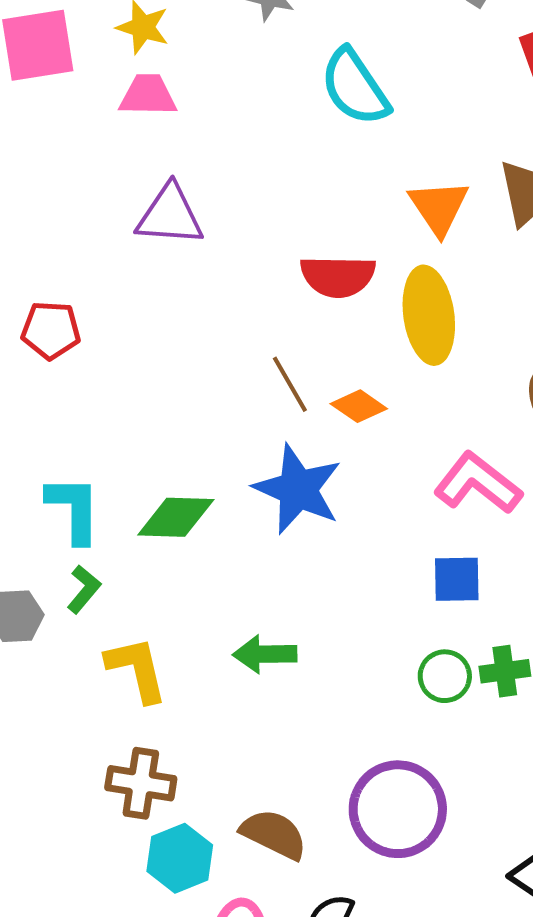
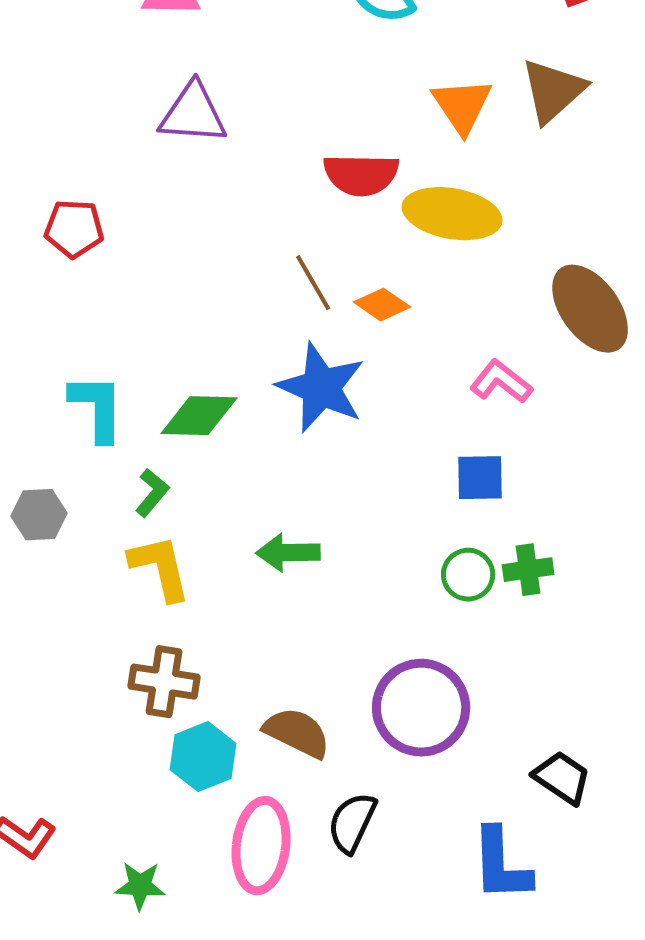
yellow ellipse: (429, 315) -> (452, 214), turned -72
pink L-shape: (478, 483) -> (501, 382), size x0.7
green L-shape: (84, 589) -> (152, 493), moved

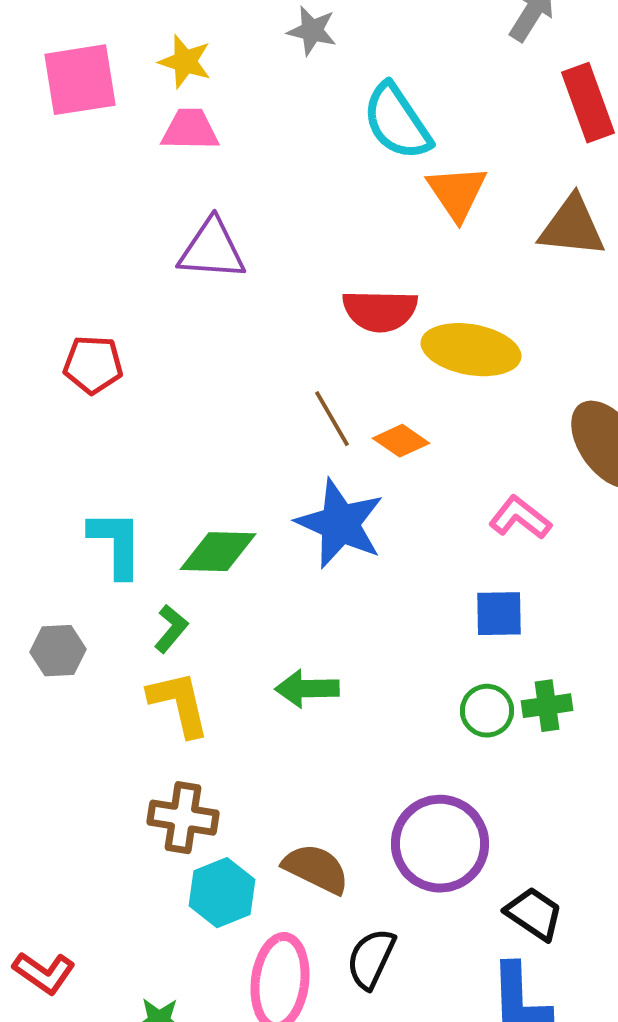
brown triangle: (553, 91) -> (572, 227), turned 48
orange triangle: (462, 106) -> (457, 193), moved
black trapezoid: (562, 778) -> (534, 914), moved

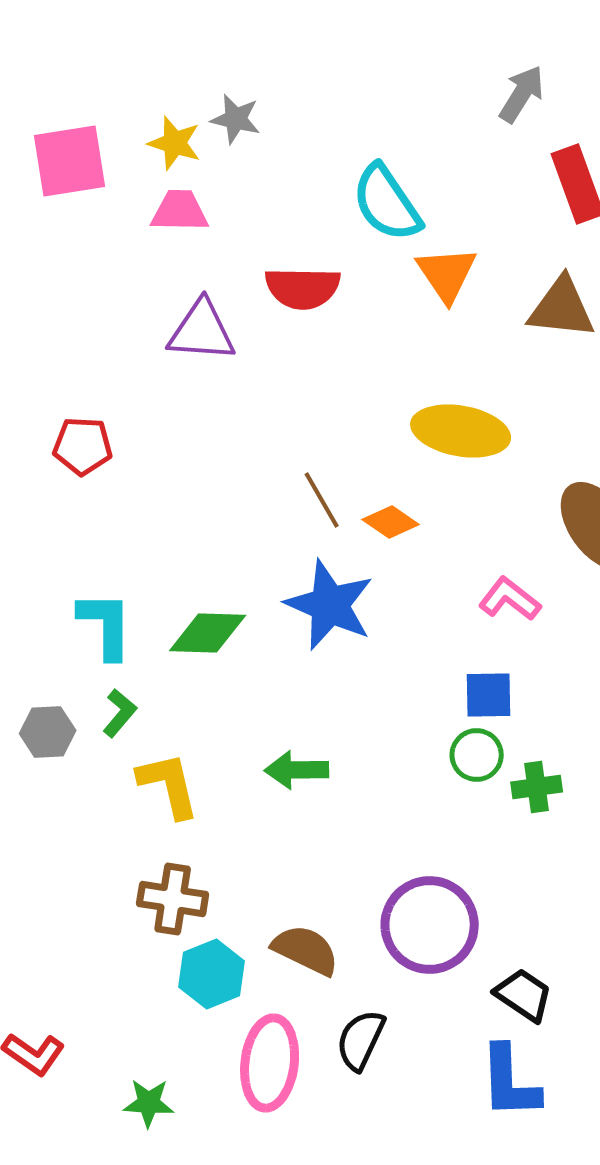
gray star: (312, 31) -> (236, 119), moved
red semicircle: (380, 311) -> (303, 288), moved
green L-shape: (171, 629) -> (120, 713), moved
green circle: (487, 711) -> (477, 755), moved

